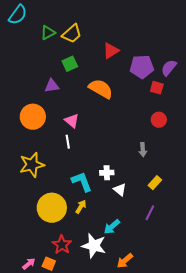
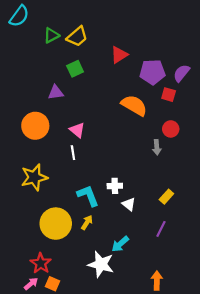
orange semicircle: (101, 89) -> (134, 105), moved
gray arrow: (143, 150) -> (157, 147), moved
red star: (62, 245) -> (41, 263), moved
orange arrow: (125, 261) -> (157, 281), moved, turned 132

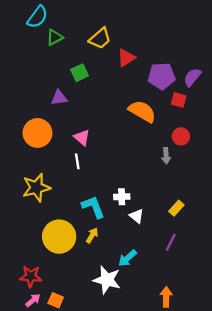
cyan semicircle: (19, 16) -> (37, 17), moved
yellow trapezoid: (77, 37) -> (100, 38), moved
red star: (41, 263) -> (31, 276), moved, turned -30

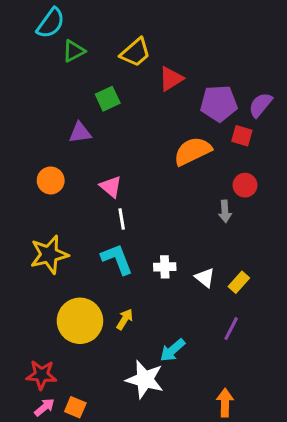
orange semicircle: (142, 111) -> (193, 151), turned -56
orange circle: (37, 133) -> (51, 180), size x0.7
white line: (77, 161) -> (122, 219), moved
cyan L-shape: (93, 207) -> (117, 259), moved
white triangle: (137, 216) -> (205, 278), moved

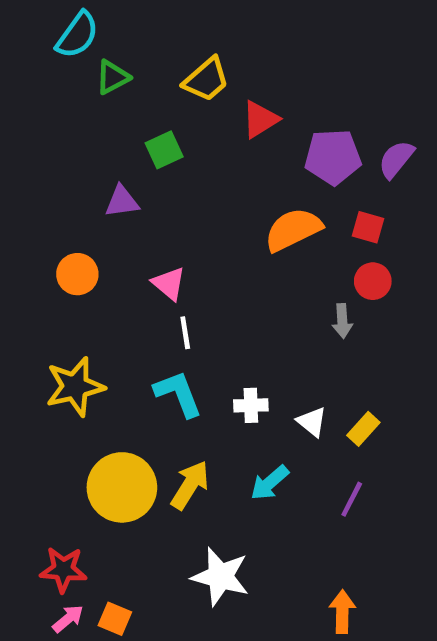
red square: (242, 136) -> (368, 227), moved
yellow arrow: (125, 319) -> (190, 485), size x1.5
cyan arrow: (172, 350) -> (270, 483), moved

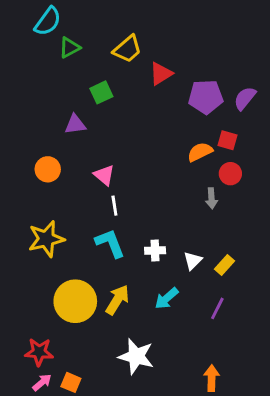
orange semicircle: (293, 230) -> (200, 152), moved, size x0.7
white triangle: (312, 422) -> (193, 261), turned 36

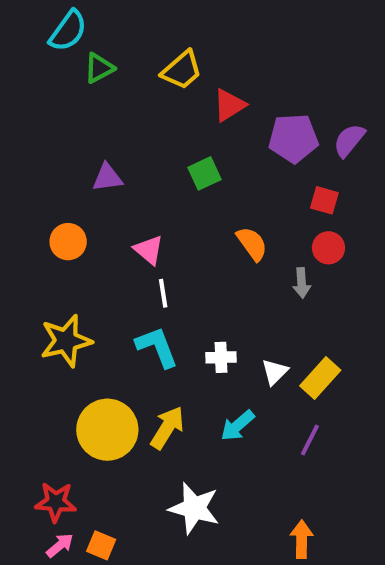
green square: (101, 92) -> (204, 173), moved
orange semicircle: (200, 152) -> (252, 244), moved, turned 80
yellow rectangle: (225, 265) -> (320, 378), size x1.4

